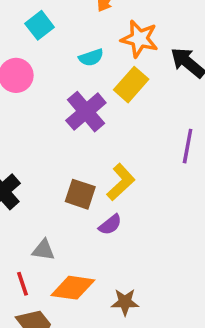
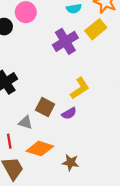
brown square: (80, 194) -> (45, 107), moved

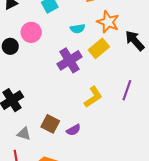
yellow L-shape: (80, 88) -> (93, 97), moved
gray triangle: (25, 122) -> (24, 134), moved

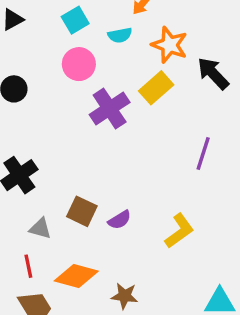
cyan semicircle: (78, 29) -> (120, 35), moved
pink circle: (31, 32) -> (79, 64), moved
yellow L-shape: (93, 97) -> (179, 231), moved

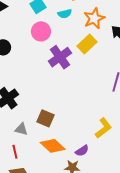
orange star: (170, 45) -> (94, 18), turned 30
purple semicircle: (120, 220) -> (82, 151), moved
orange diamond: (76, 276) -> (53, 146), moved, turned 30

